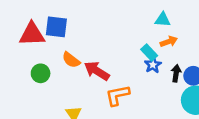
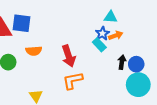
orange semicircle: (71, 60) -> (34, 51), turned -42
blue star: (153, 65) -> (102, 33), moved
red arrow: (97, 71) -> (69, 56), moved, turned -140

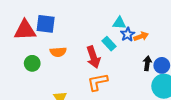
cyan triangle: (111, 17) -> (119, 23), moved
cyan rectangle: (99, 45) -> (109, 44), moved

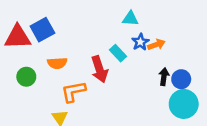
cyan triangle: (119, 23) -> (130, 18), moved
blue square: (46, 24) -> (42, 30), turned -36
orange L-shape: (98, 82) -> (73, 92), moved

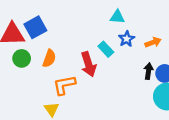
orange arrow: (156, 44) -> (153, 42), moved
orange semicircle: (57, 63) -> (49, 58), turned -66
green circle: (26, 77) -> (22, 58), moved

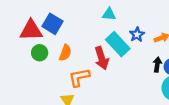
cyan triangle: (117, 17) -> (109, 14), moved
blue square: (35, 27) -> (52, 24), turned -30
cyan rectangle: (106, 49) -> (118, 44), size x1.6

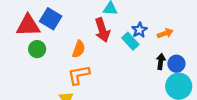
cyan rectangle: (118, 44) -> (130, 41), moved, size x0.7
orange semicircle: (65, 53) -> (79, 49), moved
red arrow: (102, 58) -> (102, 30), moved

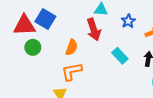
blue star: (139, 30) -> (128, 21), moved
cyan rectangle: (130, 41) -> (120, 56), moved

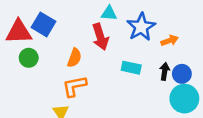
blue star: (128, 21) -> (141, 27), size x1.6
cyan rectangle: (120, 56) -> (131, 68), turned -35

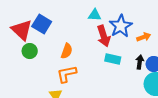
red triangle: (19, 32) -> (22, 30), turned 45
red arrow: (100, 37) -> (104, 36), moved

